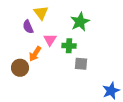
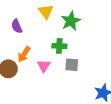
yellow triangle: (41, 13) -> (46, 12), moved
pink triangle: (50, 40) -> (44, 66), moved

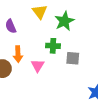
orange arrow: (24, 54) -> (18, 54), turned -35
gray square: (72, 65) -> (73, 58), moved

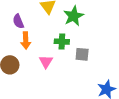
orange arrow: (18, 54) -> (26, 40), moved

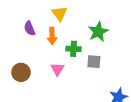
green star: (74, 16) -> (98, 32), moved
orange arrow: (26, 40) -> (52, 36), moved

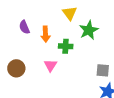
yellow triangle: (60, 13) -> (70, 13), moved
gray square: (94, 62) -> (103, 70), moved

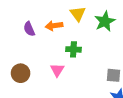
green star: (89, 30) -> (105, 21), moved
orange arrow: (45, 34) -> (54, 26), moved, turned 84

